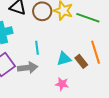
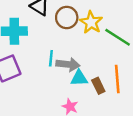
gray arrow: (28, 68) -> (68, 64), moved

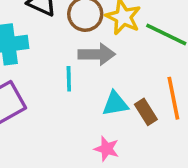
gray arrow: (68, 64) -> (97, 54), moved

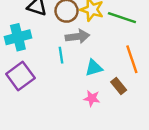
brown rectangle: (146, 112) -> (119, 86), moved

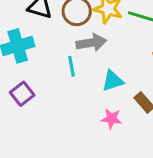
purple square: (20, 76) -> (22, 94), size x0.7

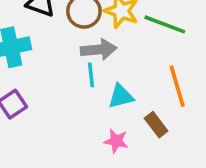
cyan line: (72, 66) -> (91, 75), moved

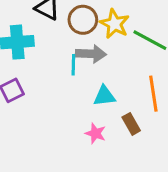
cyan line: (91, 75) -> (73, 65), moved

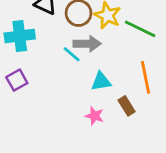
cyan line: (73, 65) -> (72, 54), turned -48

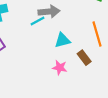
cyan line: (72, 54) -> (37, 21), turned -64

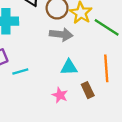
cyan line: (37, 21) -> (20, 71), moved

